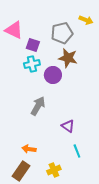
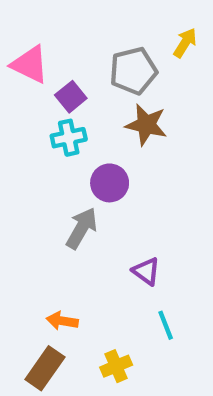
yellow arrow: (86, 20) -> (185, 43), turned -80
purple square: (33, 45) -> (71, 97), turned 32
purple circle: (53, 75) -> (110, 183), moved

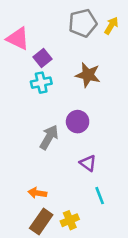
gray pentagon: (133, 71) -> (83, 23), moved
purple circle: (110, 183) -> (78, 122), moved
brown rectangle: (45, 368) -> (41, 222), moved

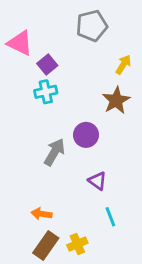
yellow arrow: (111, 26) -> (123, 65), moved
brown star: (88, 75) -> (116, 100), moved, turned 30

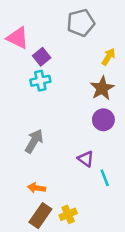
purple circle: (86, 135) -> (103, 120), moved
gray arrow: (54, 152) -> (34, 141), moved
cyan line: (110, 217) -> (105, 178), moved

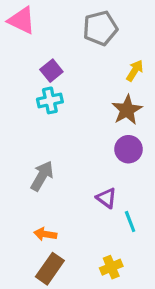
pink triangle: (18, 38) -> (22, 20), moved
yellow cross: (68, 214) -> (111, 267), moved

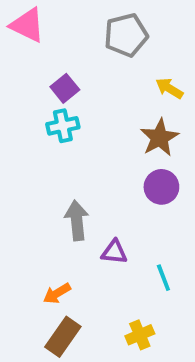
yellow arrow: (135, 71) -> (169, 88), turned -90
gray arrow: (42, 176) -> (77, 220), moved, turned -36
purple triangle: (106, 198) -> (114, 252), moved, turned -30
orange arrow: (45, 234) -> (57, 293), turned -40

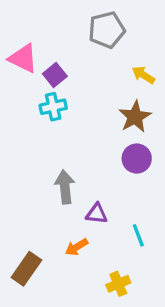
pink triangle: (27, 25) -> (23, 58), moved
orange arrow: (57, 293) -> (77, 247), moved
brown rectangle: (63, 337) -> (26, 269), moved

